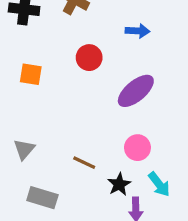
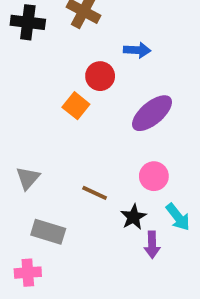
blue arrow: (137, 31) -> (137, 50), moved
orange square: (31, 74) -> (76, 106), moved, turned 30

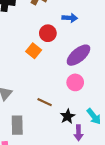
pink circle: (154, 176) -> (75, 82), moved
gray rectangle: (48, 232) -> (17, 125), turned 72

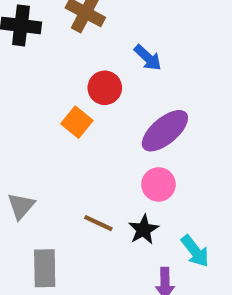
blue arrow: (70, 18) -> (148, 58), turned 40
black star: (68, 116) -> (143, 230), moved

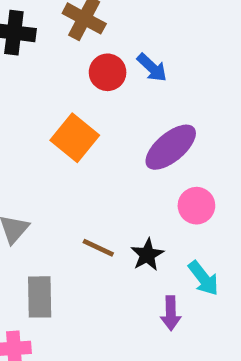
red circle: (105, 88) -> (108, 72), moved
orange square: (77, 122) -> (75, 138), size x1.4
pink circle: (158, 184) -> (196, 206), moved

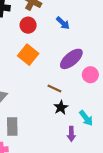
red circle: (108, 72) -> (28, 25), moved
pink circle: (196, 206) -> (90, 75), moved
brown line: (98, 248) -> (54, 88), moved

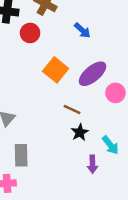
red circle: (28, 25) -> (30, 33), moved
orange square: (28, 55) -> (56, 70), moved

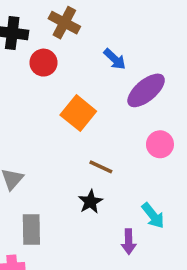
purple ellipse: (93, 74) -> (146, 90), moved
black star: (80, 132) -> (90, 202), moved

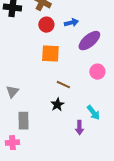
blue arrow: (115, 59) -> (71, 23), turned -56
red circle: (43, 63) -> (46, 25), moved
orange square: (78, 113) -> (50, 54), turned -36

